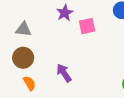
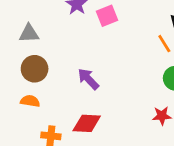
orange semicircle: (29, 83) -> (30, 101), moved, turned -40

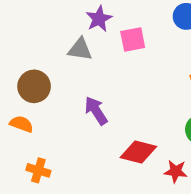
gray triangle: (29, 33) -> (80, 49), moved
red diamond: (87, 123) -> (138, 152), moved

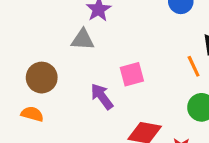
pink square: (133, 40) -> (132, 74), moved

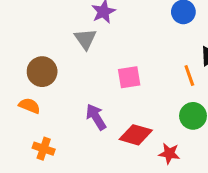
gray triangle: (83, 40) -> (85, 39), turned 45
purple arrow: (102, 96) -> (96, 117), moved

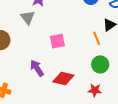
red star: (169, 154) -> (95, 90), moved

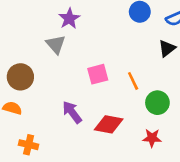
orange line: (97, 38) -> (133, 81), moved

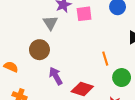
pink square: (98, 74) -> (84, 14), moved
brown circle: (20, 77) -> (39, 50), moved

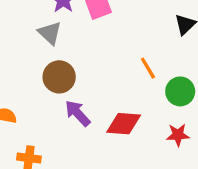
brown circle: (39, 50) -> (59, 77), moved

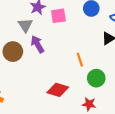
brown circle: (59, 77) -> (13, 52), moved
purple arrow: (78, 113) -> (37, 44), moved

